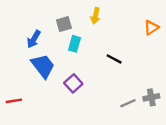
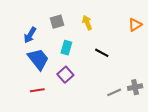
yellow arrow: (95, 16) -> (87, 23), moved, turned 144
cyan rectangle: (74, 44) -> (66, 48), moved
red line: (14, 101) -> (37, 90), moved

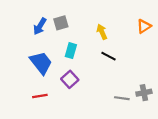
yellow arrow: (87, 23) -> (102, 32), moved
blue arrow: (30, 35) -> (40, 26), moved
gray line: (114, 92) -> (122, 98), turned 32

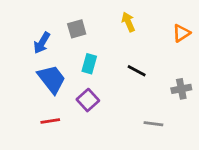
blue arrow: (40, 26) -> (42, 43), moved
yellow arrow: (102, 32) -> (128, 22), moved
gray cross: (144, 93) -> (181, 89), moved

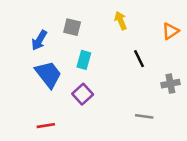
gray square: (77, 29) -> (72, 27), turned 30
black line: (137, 71) -> (139, 59), moved, turned 36
red line: (50, 121) -> (46, 126), moved

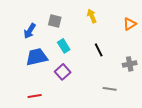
black line: (139, 59) -> (99, 50), moved
cyan rectangle: (84, 60) -> (64, 46), turned -48
blue trapezoid: (48, 74) -> (37, 57), turned -65

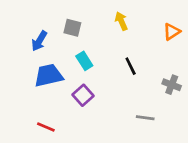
gray cross: (130, 64) -> (172, 85), turned 32
red line: (35, 96) -> (46, 127), turned 32

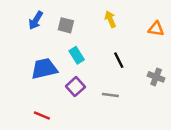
orange triangle: (172, 32) -> (156, 29), turned 42
blue arrow: (39, 41) -> (36, 20), moved
gray line: (145, 118) -> (110, 95), moved

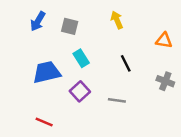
orange triangle: (156, 29) -> (164, 40), moved

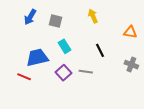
gray line: (117, 100) -> (86, 72), moved
red line: (44, 122) -> (24, 77), moved

